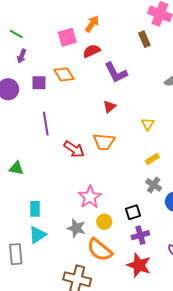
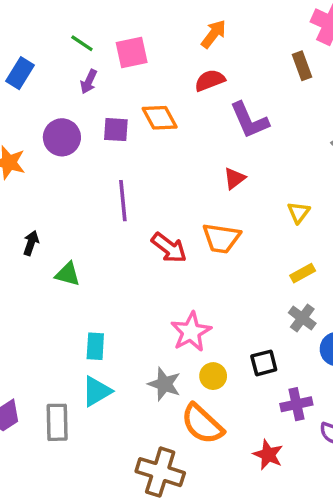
pink square: (67, 37) -> (132, 53), moved
purple cross: (140, 235) -> (296, 404), moved
red star: (139, 265) -> (268, 455), size x0.7

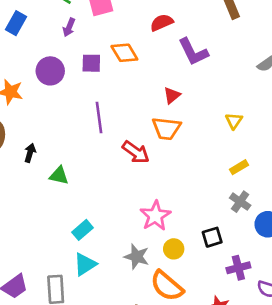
red triangle: (235, 178) -> (172, 95), moved
orange trapezoid: (221, 238) -> (166, 128), moved
cyan rectangle: (95, 346) -> (82, 230), turned 48

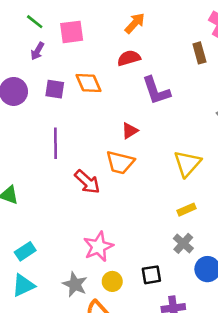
yellow triangle: (234, 121) -> (187, 163), size x1.6

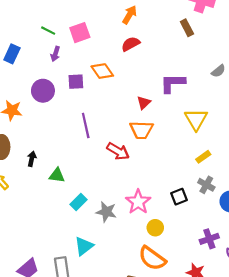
purple L-shape: (156, 91) -> (173, 83), moved, turned 120
cyan rectangle: (25, 251) -> (78, 202), moved
black square: (151, 275) -> (179, 197), moved
gray star: (75, 284) -> (106, 212), moved

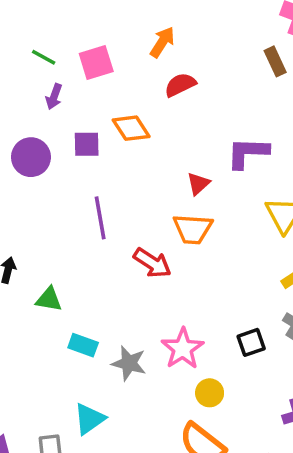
orange arrow: (129, 15) -> (162, 42), moved
cyan rectangle: (78, 202) -> (83, 345), turned 63

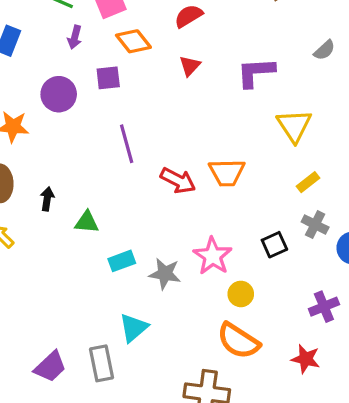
orange diamond: (131, 128) -> (133, 41), moved
red triangle: (198, 184) -> (190, 66), moved
orange trapezoid: (193, 229) -> (227, 173), moved
cyan rectangle: (83, 345) -> (122, 261), turned -35

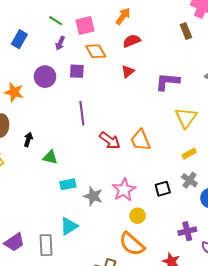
orange trapezoid: (227, 173) -> (140, 140), turned 60

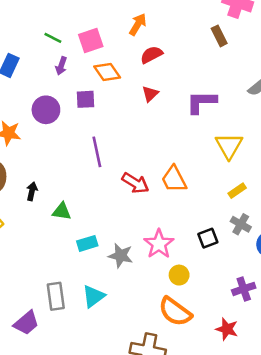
gray rectangle: (46, 245) -> (56, 296), moved

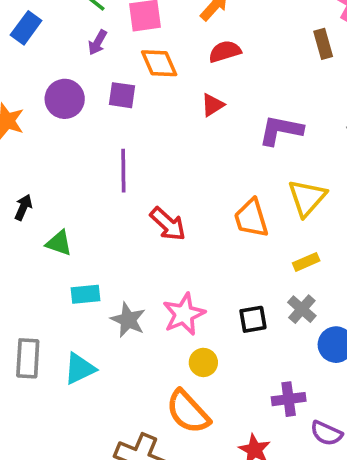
orange trapezoid: (174, 179) -> (251, 218), moved

